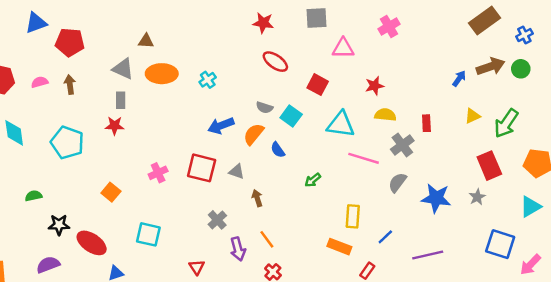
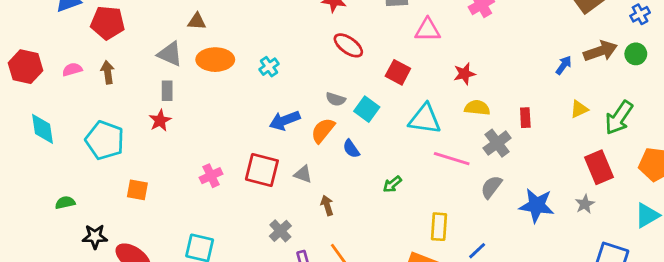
red star: (115, 126) -> (160, 120), turned -30
orange square: (111, 192) -> (137, 190), moved, turned -30

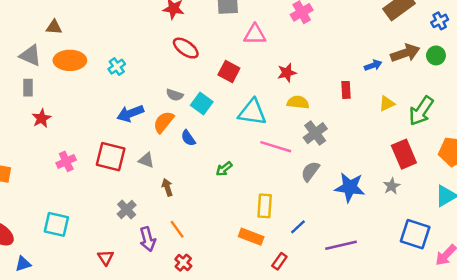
blue arrow: (564, 65) -> (373, 65), turned 35
red rectangle: (525, 118) -> (346, 90), moved
red star: (160, 120) -> (42, 118), moved

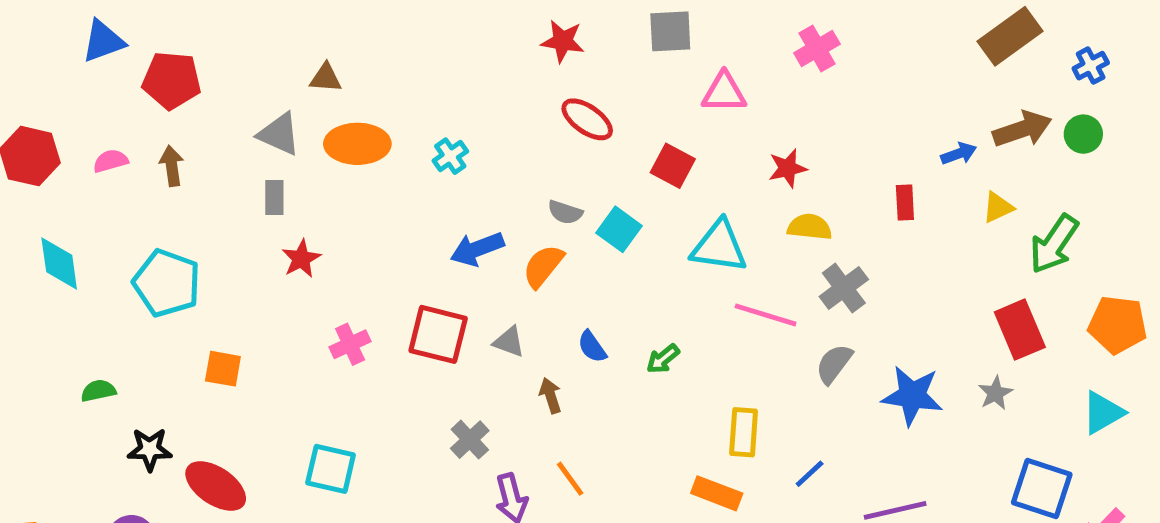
yellow triangle: (387, 104) -> (998, 207), moved
blue semicircle: (188, 138) -> (592, 347), moved

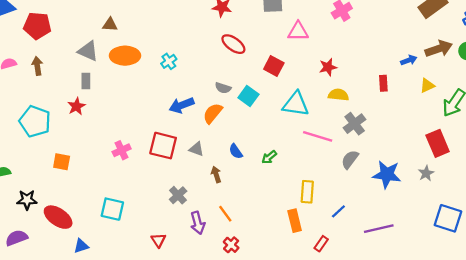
red star: (301, 259) -> (77, 106), moved
orange rectangle: (717, 493) -> (295, 221), turned 55

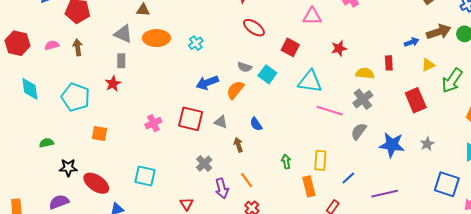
yellow semicircle: (338, 95) -> (365, 73), moved
red rectangle: (438, 143) -> (416, 100), moved
green arrow: (269, 157) -> (286, 161), moved, turned 120

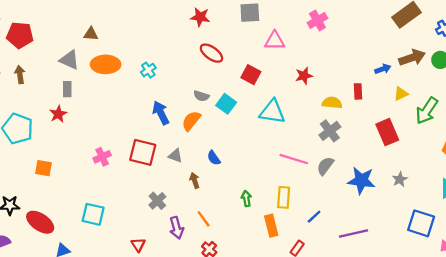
blue arrow: (207, 83) -> (161, 113), turned 85
pink line: (330, 111) -> (294, 159), moved

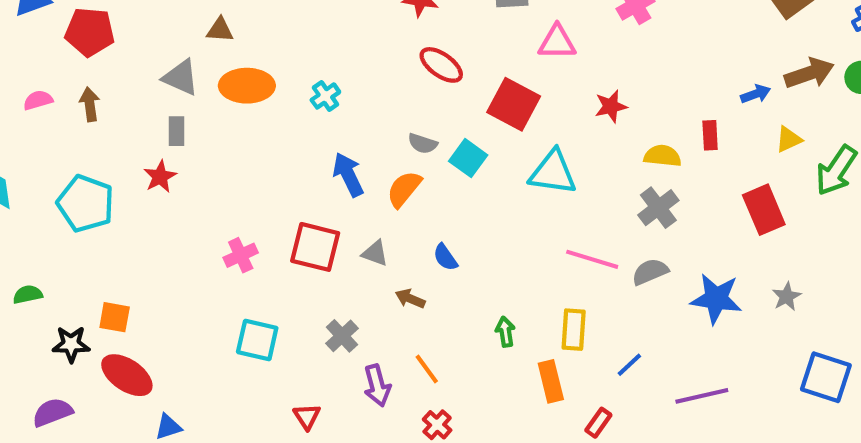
red square: (251, 75) -> (514, 104), size x1.4
gray semicircle: (325, 166) -> (650, 272), turned 30
orange square: (44, 168) -> (115, 317), moved
brown arrow: (195, 180) -> (410, 299), turned -49
cyan square: (93, 214) -> (257, 340), moved

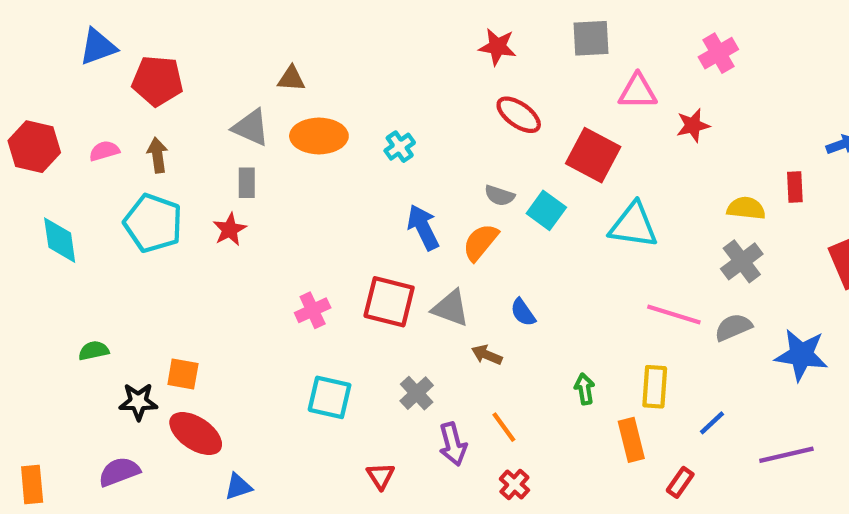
red star: (611, 106) -> (693, 125), moved
cyan pentagon: (86, 204) -> (153, 223), moved
gray triangle: (375, 253) -> (451, 308), size x1.4

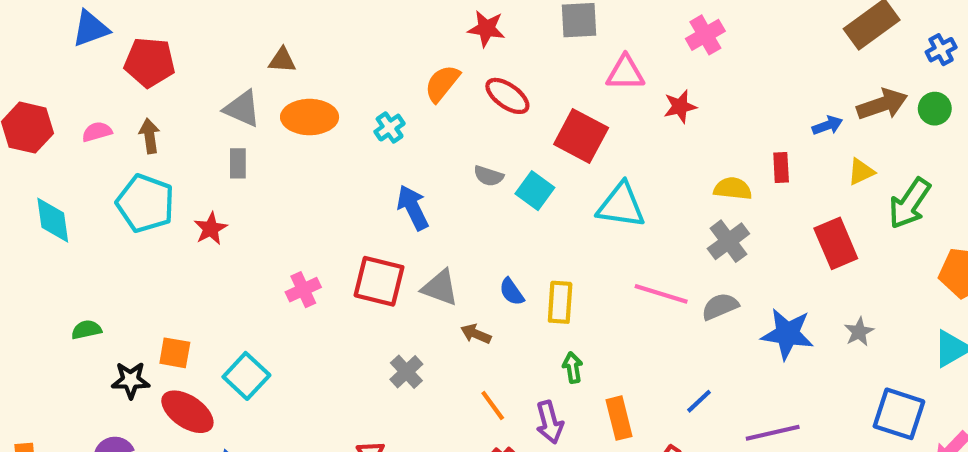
red star: (230, 230) -> (211, 229), moved
orange semicircle: (480, 242) -> (442, 83), moved
yellow rectangle: (655, 387) -> (560, 302), moved
cyan square: (330, 397) -> (246, 376), moved, turned 30
purple arrow: (453, 444) -> (550, 422), moved

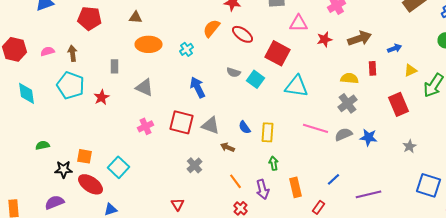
red pentagon: (150, 62) -> (90, 18), moved
brown arrow: (882, 104) -> (360, 38), moved
gray triangle: (242, 109) -> (144, 87), moved
blue star: (787, 334) -> (368, 137), moved, size x0.7

